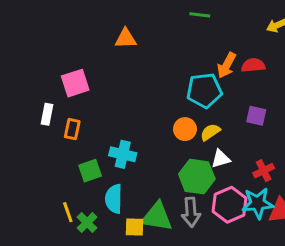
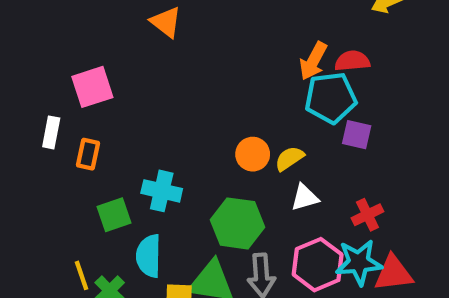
orange triangle: (126, 39) -> (166, 22), turned 40
cyan pentagon: (204, 91) -> (331, 98), moved
green hexagon: (197, 177) -> (237, 223), moved

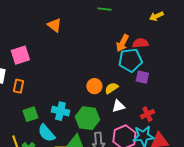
cyan cross: (162, 191) -> (60, 111), moved
cyan semicircle: (149, 256) -> (46, 133), turned -42

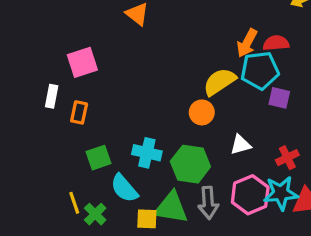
yellow semicircle: (111, 88) -> (220, 82), moved, size x1.5

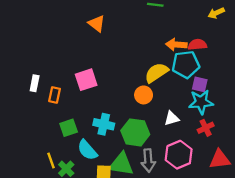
orange arrow: (247, 43) -> (176, 45), turned 66
pink square: (82, 62) -> (86, 80), moved
cyan star: (281, 193) -> (201, 102), moved

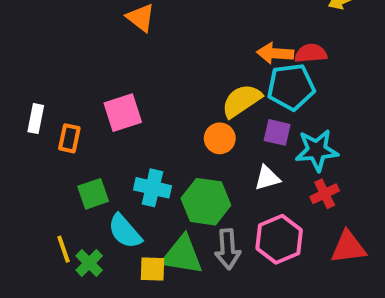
purple square: (200, 84) -> (277, 132), moved

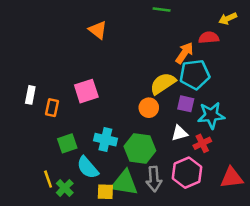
orange arrow: (275, 53) -> (184, 53), turned 120
red semicircle: (311, 53) -> (209, 38), moved
red cross: (325, 194) -> (202, 143), moved

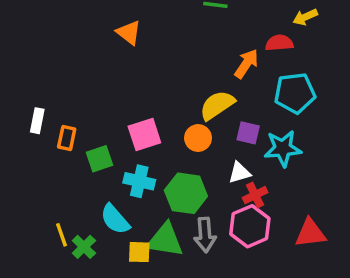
cyan pentagon: (195, 75) -> (295, 93), moved
pink square: (86, 91) -> (144, 135), moved
green square: (67, 143) -> (99, 159), moved
red cross: (202, 143) -> (255, 195), moved

